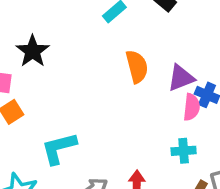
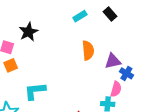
pink semicircle: (192, 107) -> (116, 89), moved

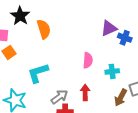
orange semicircle: (88, 50) -> (44, 29), moved
pink semicircle: (116, 89) -> (88, 60), moved

